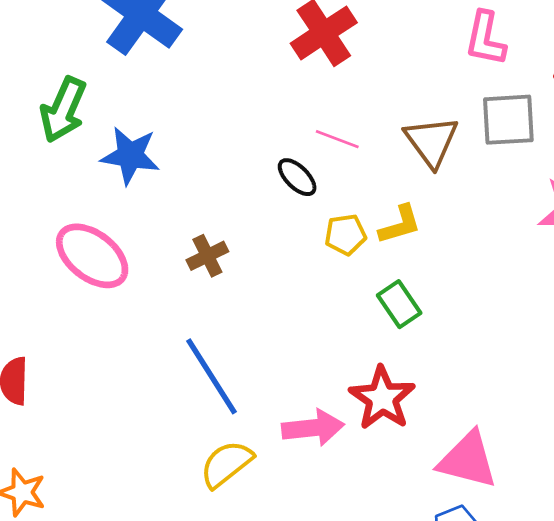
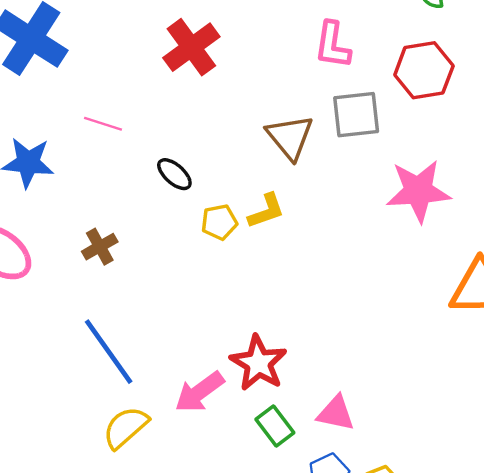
pink line: (337, 139) -> (103, 124), moved
green rectangle: (399, 304) -> (275, 426), moved
pink arrow: (313, 428) -> (199, 392), turned 153
pink triangle: (468, 460) -> (336, 413), size x0.7

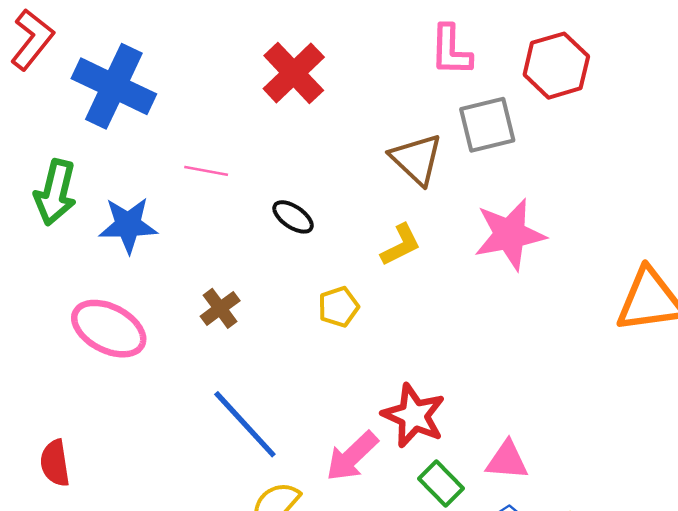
pink star: (418, 191) -> (510, 234), moved
yellow pentagon: (219, 222) -> (339, 307), moved

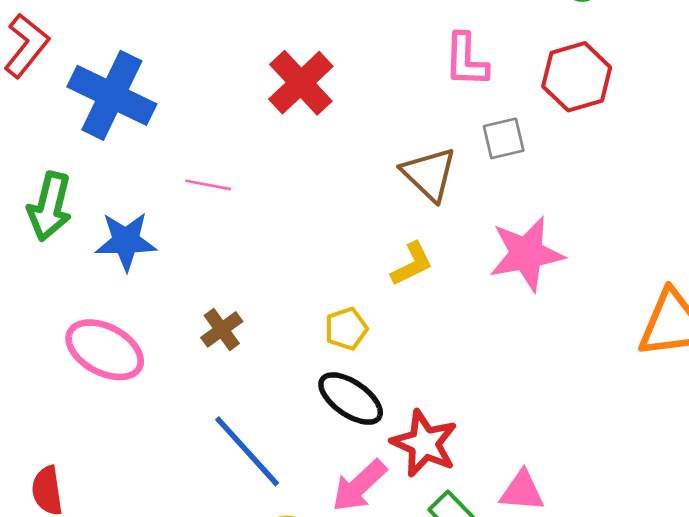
gray square: (487, 125) -> (504, 138), size x0.7
black ellipse: (293, 217) -> (351, 399), moved, size x1.5

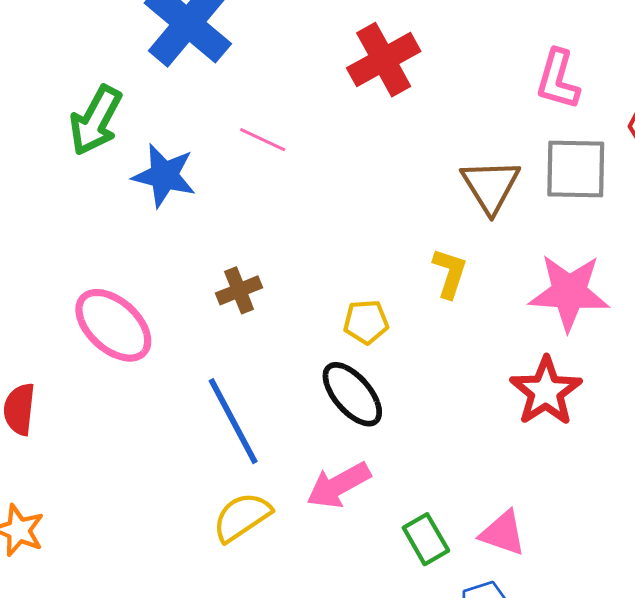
gray square: (504, 138) -> (576, 169), size x1.5
yellow L-shape: (412, 264) -> (450, 273), turned -60
pink ellipse: (105, 350) -> (113, 325), moved
red star: (424, 443) -> (546, 391), moved

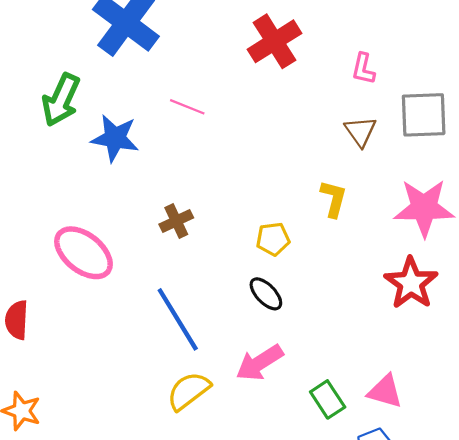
pink L-shape: (558, 79) -> (363, 69), moved, size x0.7
brown triangle: (491, 186) -> (360, 131), size x0.7
black ellipse: (352, 394) -> (266, 294), size x0.7

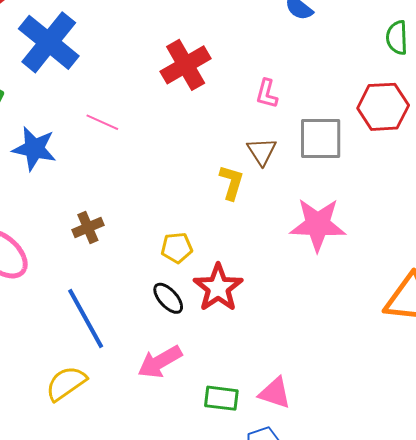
yellow L-shape: (334, 199) -> (231, 182), moved
red star: (411, 283) -> (218, 288), moved
yellow semicircle: (189, 391) -> (66, 383), moved
green rectangle: (328, 399) -> (221, 398), turned -52

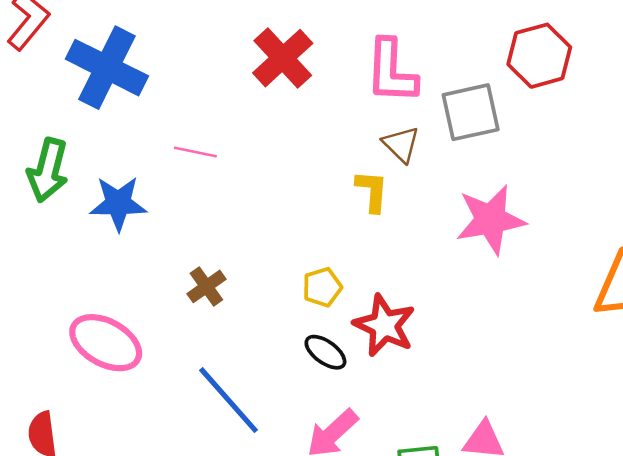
pink L-shape: (267, 94) -> (391, 71), size x1.8

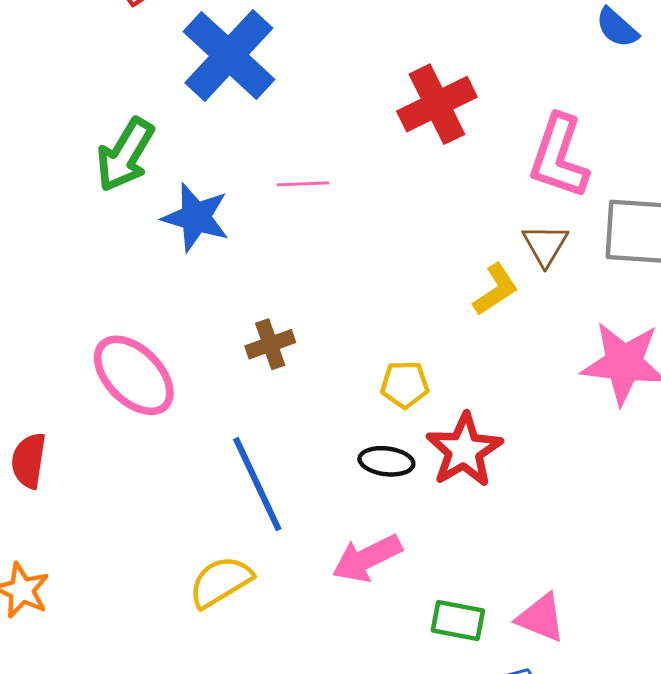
pink line: (195, 152) -> (303, 184), turned -30
yellow L-shape: (372, 191) -> (496, 290), turned 36
black ellipse: (325, 352) -> (386, 461), turned -45

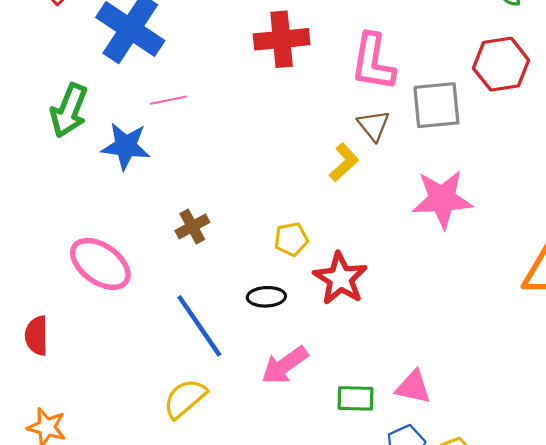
red cross: (437, 104) -> (282, 39), turned 30
pink line: (303, 184) -> (168, 100), moved
black ellipse: (386, 461) -> (266, 297), moved

